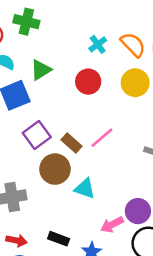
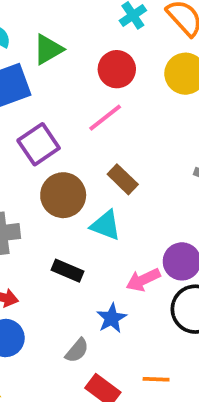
pink line: (102, 138) -> (105, 118), moved
brown rectangle: (71, 143) -> (123, 179), moved
black rectangle: (59, 239) -> (67, 271), moved

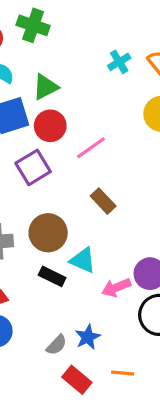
red circle: (117, 69) -> (50, 126), moved
brown circle: (63, 195) -> (48, 233), moved
cyan triangle: (106, 225) -> (83, 260), moved
blue star: (112, 318) -> (88, 337), moved

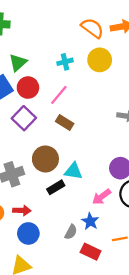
cyan cross: (119, 62) -> (65, 62), moved, turned 32
brown rectangle: (103, 201) -> (65, 122), moved
black rectangle: (52, 276) -> (56, 187), turned -42
pink arrow: (116, 288) -> (102, 197), moved

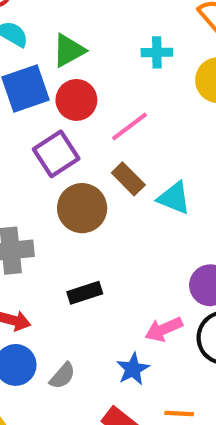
cyan cross: (65, 62) -> (157, 52), moved
brown circle: (45, 159) -> (82, 208), moved
cyan triangle: (73, 171) -> (174, 198), moved
gray semicircle: (71, 232) -> (62, 376), moved

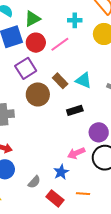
pink line: (129, 126) -> (60, 44), moved
cyan triangle: (174, 198) -> (84, 80), moved
black rectangle: (85, 293) -> (75, 110), moved
gray semicircle: (62, 376) -> (34, 182), moved

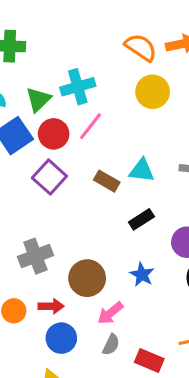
cyan cross: (75, 20) -> (78, 87), moved, size x1.5
brown circle: (38, 94) -> (87, 278), moved
pink arrow: (76, 153) -> (110, 313), moved
blue star: (61, 172) -> (142, 275), moved

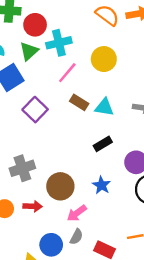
yellow circle: (153, 92) -> (104, 59), moved
red circle: (54, 134) -> (35, 25), moved
brown rectangle: (107, 181) -> (79, 102), moved
blue circle: (61, 338) -> (51, 245), moved

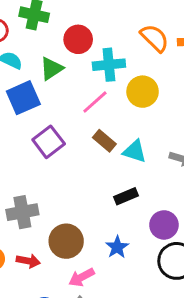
red circle: (35, 25) -> (78, 39), moved
cyan cross: (59, 43) -> (109, 65), moved

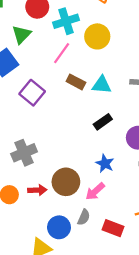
brown circle: (66, 241) -> (66, 182), moved
pink arrow: (82, 277) -> (95, 191), moved

